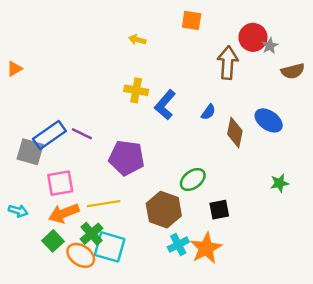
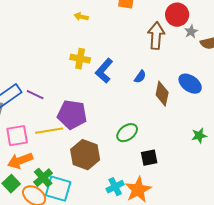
gray star: (270, 46) -> (191, 32), moved
yellow line: (104, 204) -> (49, 131), moved
brown hexagon: (164, 210) -> (85, 155), moved

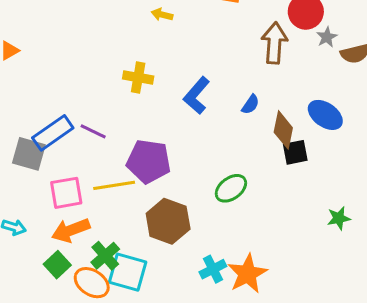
yellow cross: (80, 59) -> (138, 78), moved
green star: (199, 136) -> (339, 218), moved
black square: (149, 158) -> (295, 152), moved

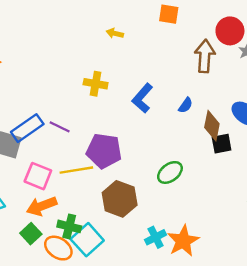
pink square: (66, 193) -> (38, 176), turned 32
green cross: (105, 256) -> (69, 226), turned -35
cyan square: (128, 272) -> (87, 240), turned 32

